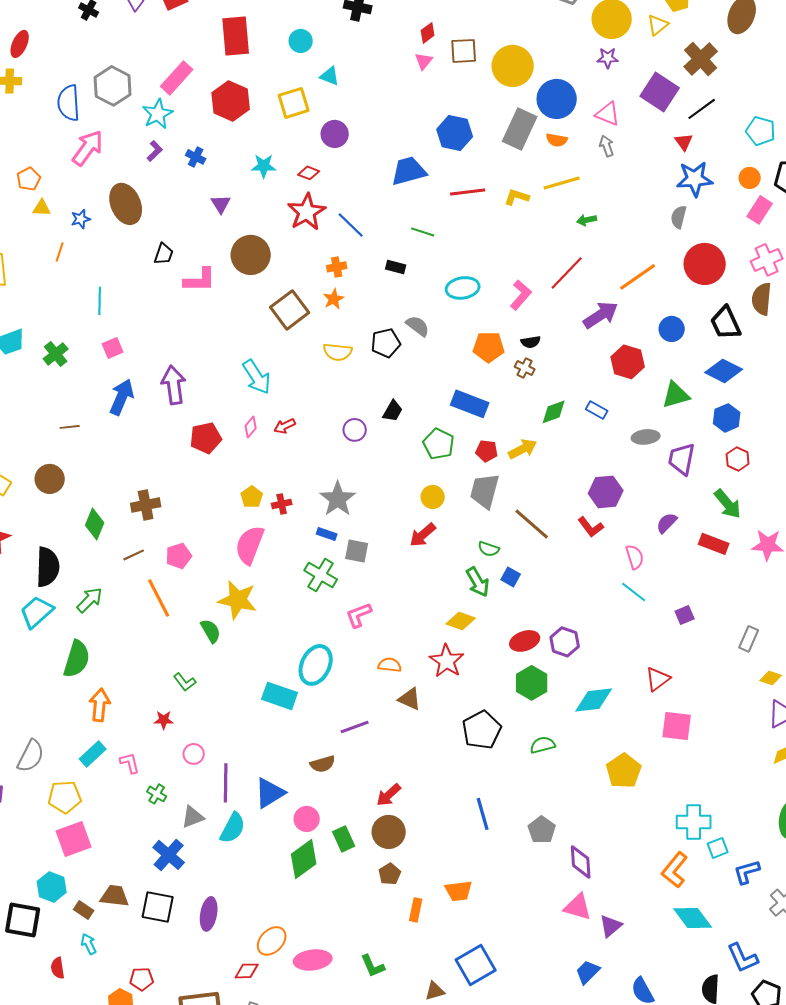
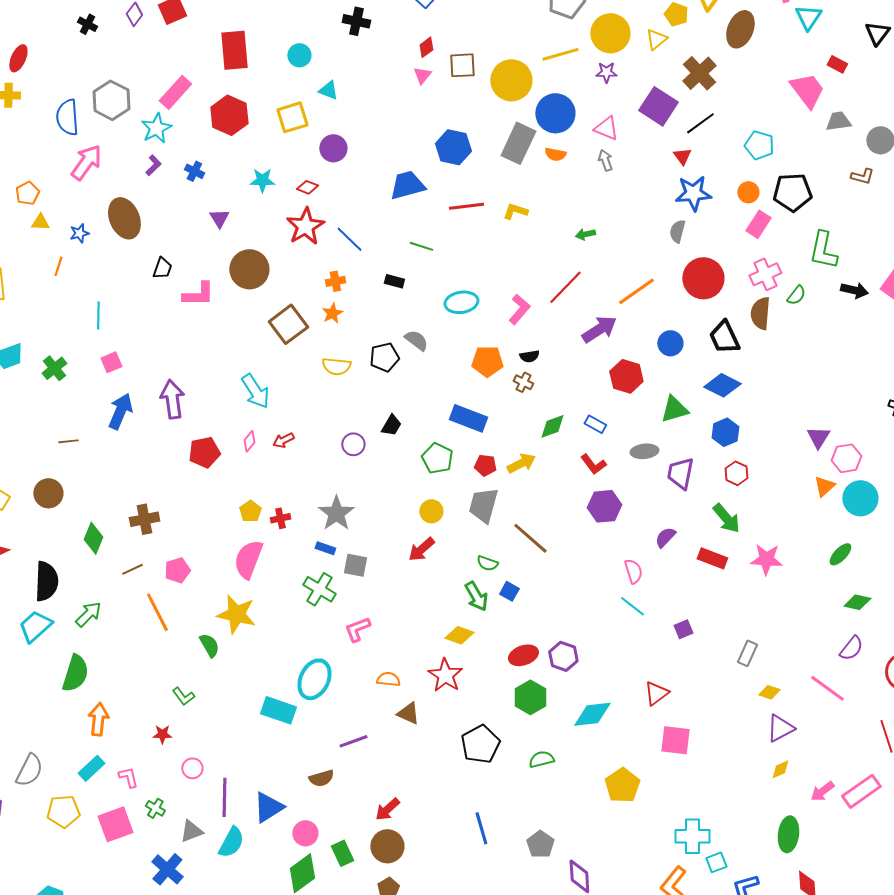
yellow line: (562, 183) -> (560, 54), moved
red L-shape: (591, 527) -> (593, 464), moved
pink square: (74, 839) -> (115, 824), moved

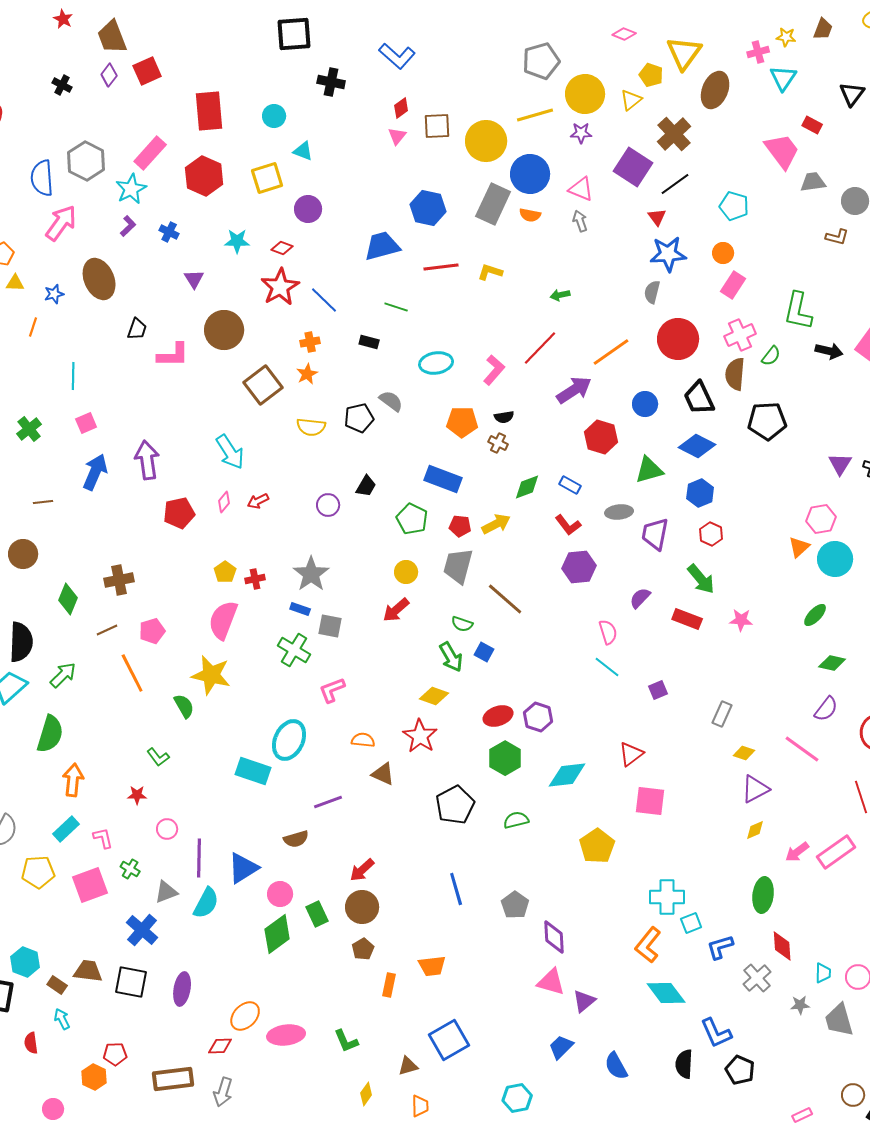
black pentagon: (792, 192) -> (767, 421), moved
purple triangle: (818, 437) -> (840, 464), moved
pink star: (766, 559) -> (741, 620), size x0.7

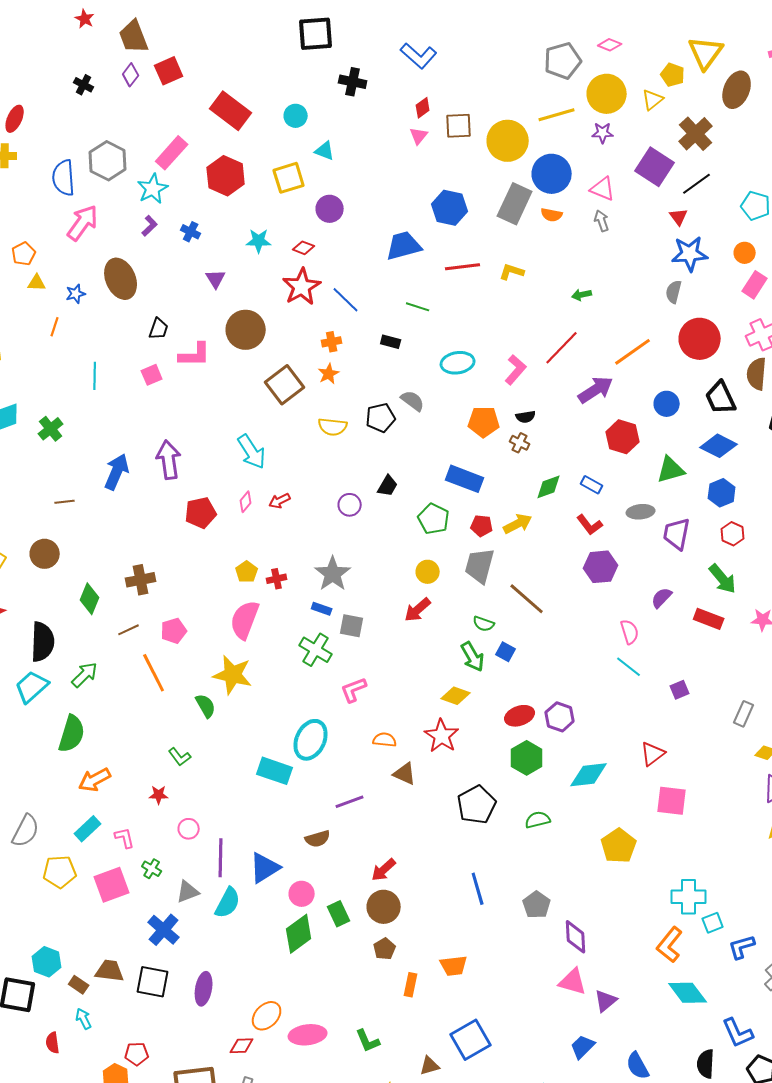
pink diamond: (624, 34) -> (610, 45), moved
red rectangle: (209, 111) -> (231, 111), turned -48
pink square: (86, 423) -> (152, 375), moved
orange arrow: (73, 780) -> (95, 780), turned -124

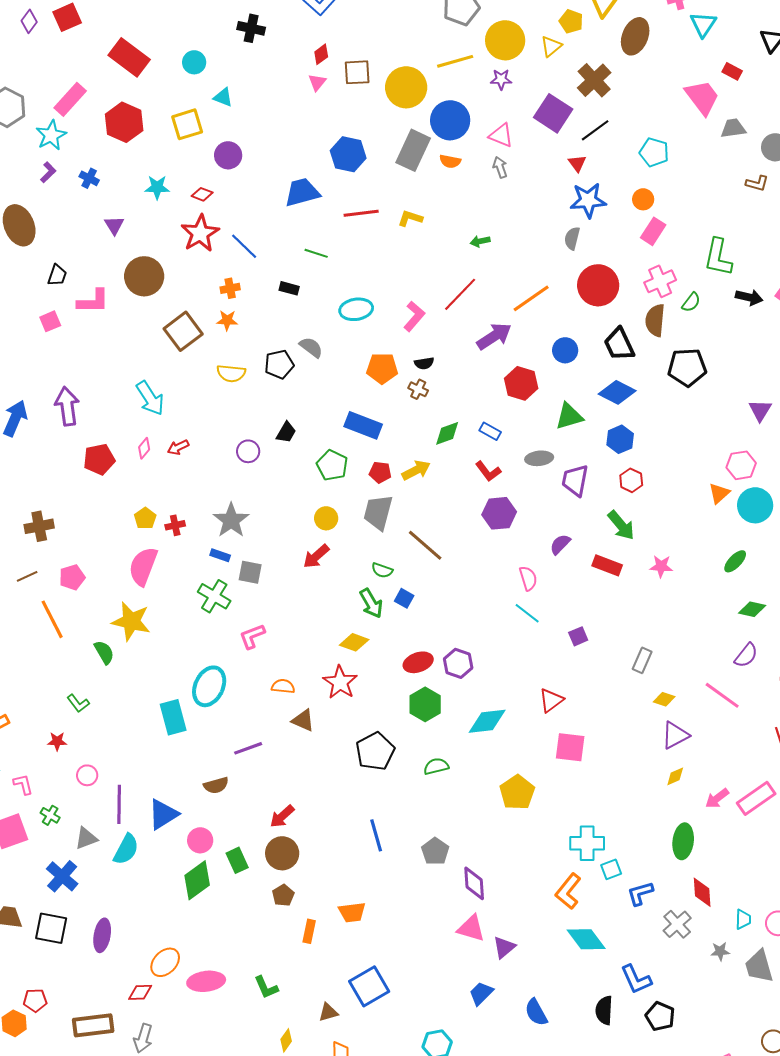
orange star: (329, 374) -> (227, 320), turned 30
cyan rectangle: (275, 771) -> (173, 717), turned 56

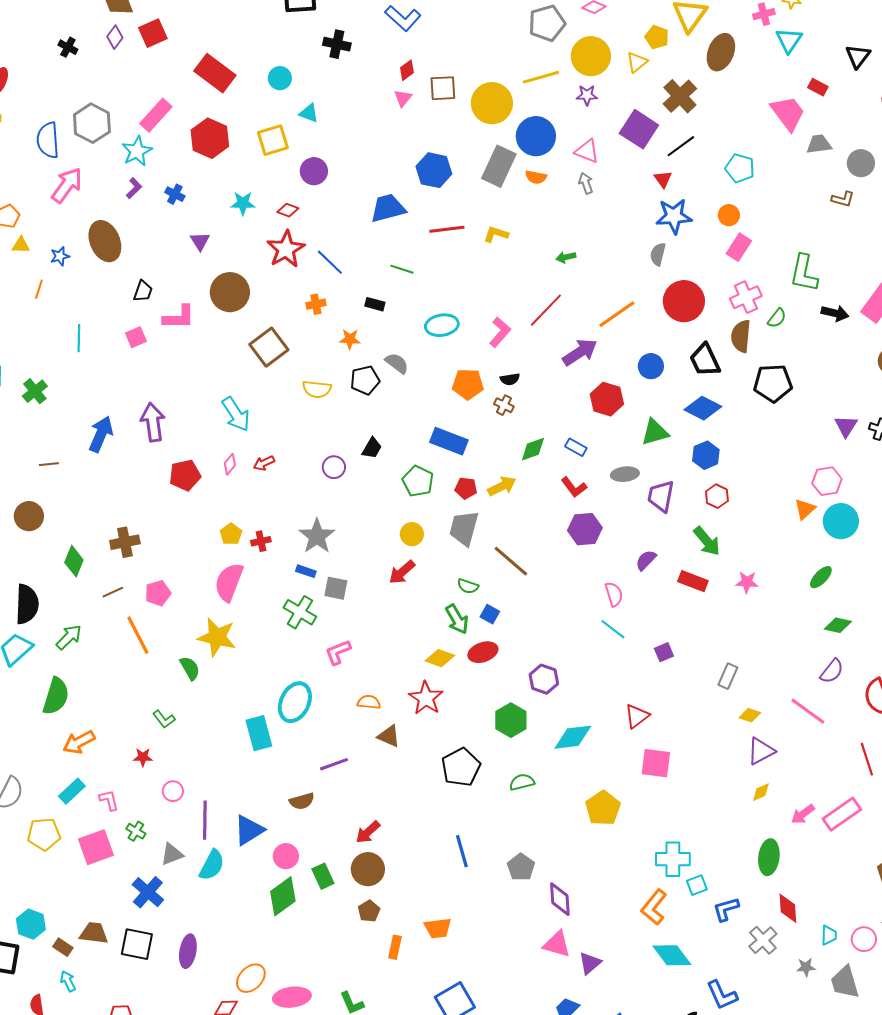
orange star: (227, 320) -> (350, 339), moved
red ellipse: (418, 662) -> (483, 652), moved

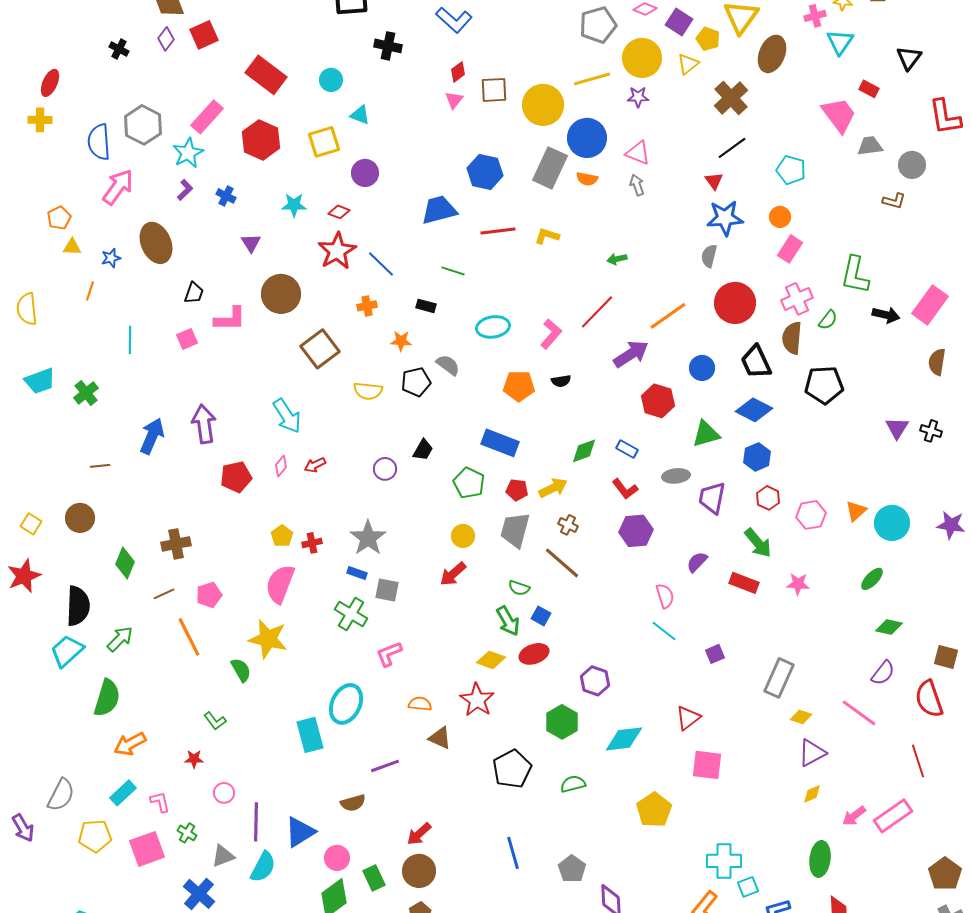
purple square: (639, 129) -> (679, 22), moved, size x0.7
brown cross: (504, 405) -> (568, 525), moved
pink hexagon: (827, 481) -> (811, 515), moved
gray rectangle: (728, 676) -> (779, 678), size x1.5

